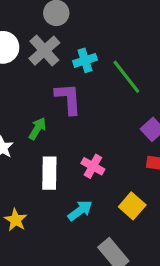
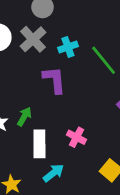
green arrow: (37, 129) -> (24, 117), moved
cyan arrow: (80, 211) -> (53, 173), moved

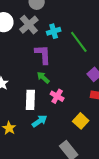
green arrow: (24, 117) -> (43, 77), moved, turned -80

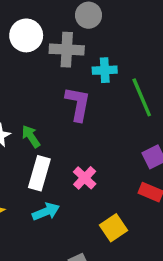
gray cross: (29, 25) -> (67, 50), turned 30
green arrow: (43, 77) -> (31, 136), moved

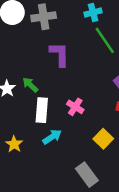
cyan cross: (105, 70) -> (93, 13), moved

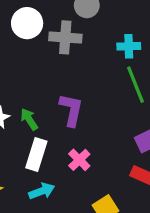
purple L-shape: (60, 54) -> (71, 110), moved

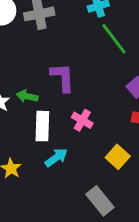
green arrow: (29, 119) -> (27, 96), turned -30

